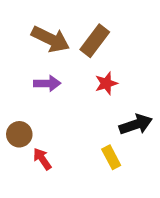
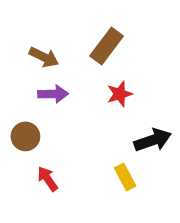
brown arrow: (50, 39) -> (44, 57), moved, size x0.7
brown circle: (19, 134) -> (25, 136), moved

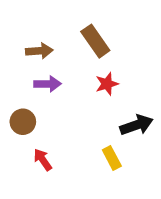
brown rectangle: (107, 46) -> (95, 41), turned -72
brown arrow: (44, 57) -> (39, 51), turned -30

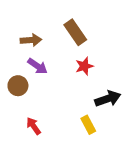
purple arrow: (48, 84) -> (37, 66), turned 36
brown circle: (23, 122) -> (18, 86), moved

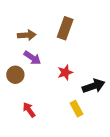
brown rectangle: (75, 32) -> (65, 28), turned 55
red star: (84, 66) -> (65, 72), moved

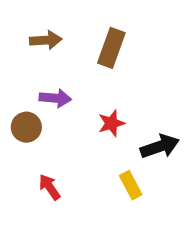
brown arrow: (27, 35) -> (46, 40), moved
purple arrow: (32, 58) -> (55, 98), turned -30

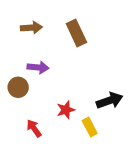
brown rectangle: (111, 48) -> (76, 33), turned -45
red star: (111, 123) -> (66, 110), moved

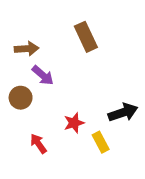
brown arrow: (31, 28) -> (27, 49), moved
purple arrow: (38, 67) -> (43, 75), turned 36

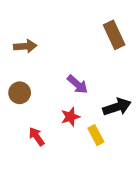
brown rectangle: (86, 37) -> (114, 35), moved
purple arrow: (43, 75) -> (77, 84), moved

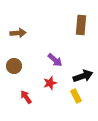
brown rectangle: (114, 35) -> (81, 25), turned 30
yellow rectangle: (96, 135) -> (76, 96), moved

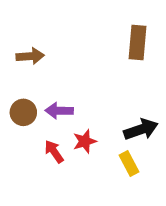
purple arrow: (55, 60) -> (59, 111), moved, turned 140
red arrow: (26, 97) -> (54, 152), moved

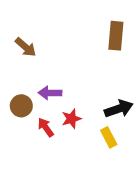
brown arrow: (30, 56) -> (26, 47), turned 45
brown circle: (23, 112) -> (21, 106), moved

